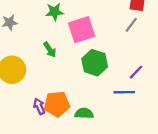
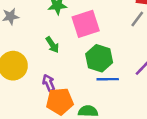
blue line: (124, 92) -> (108, 79), moved
purple arrow: (39, 106) -> (49, 83), moved

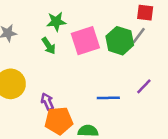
green arrow: (52, 45) -> (49, 46), moved
green hexagon: (99, 58) -> (120, 41), moved

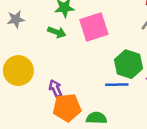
green hexagon: (120, 41) -> (128, 64), moved
green arrow: (49, 46) -> (57, 32), turned -36

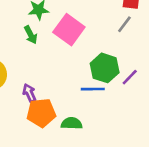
pink square: (94, 27) -> (69, 30), turned -36
green arrow: (57, 32) -> (31, 35), turned 42

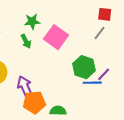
blue line: (93, 89) -> (92, 83), moved
purple arrow: (29, 93) -> (25, 87), size x1.5

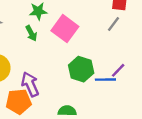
green hexagon: (84, 67) -> (81, 69), moved
orange pentagon: (34, 102) -> (19, 102), moved

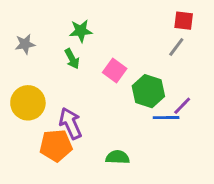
pink square: (65, 29) -> (115, 71), moved, size x0.7
green hexagon: (81, 69) -> (148, 91), moved

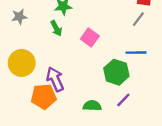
green hexagon: (148, 91) -> (116, 72), moved
purple line: (182, 106) -> (123, 100), moved
blue line: (166, 118) -> (136, 53), moved

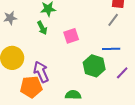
pink square: (90, 38) -> (71, 36), turned 35
purple line: (123, 100) -> (122, 73), moved

